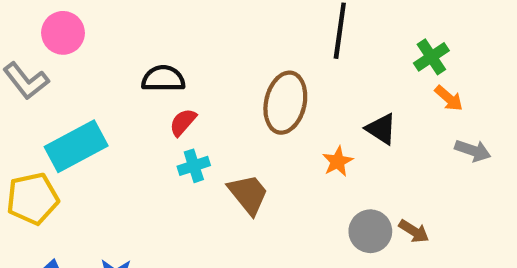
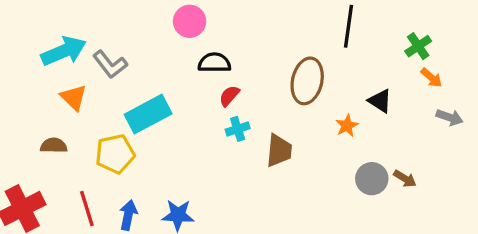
pink circle: (63, 33) -> (190, 21), moved
brown trapezoid: (248, 194) -> (279, 150), turned 44

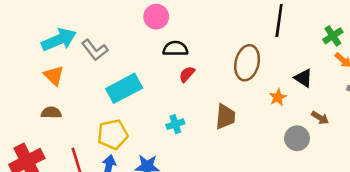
orange triangle: (74, 97) -> (54, 76), moved
cyan cross: (238, 129) -> (175, 124), moved
yellow pentagon: (115, 154) -> (113, 134), moved
brown arrow: (405, 179) -> (320, 118), moved

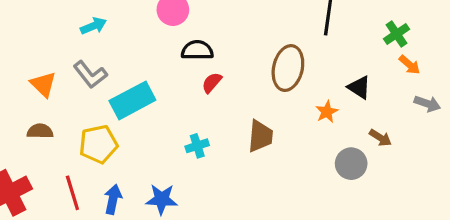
cyan arrow: (59, 40) -> (94, 26), moved, size x0.6
gray L-shape: (95, 50) -> (90, 74), moved
yellow pentagon: (113, 134) -> (98, 144), moved

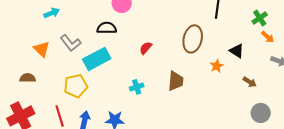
cyan arrow: (94, 26) -> (52, 13), moved
black semicircle: (197, 50) -> (107, 28), moved
brown semicircle: (40, 131) -> (28, 78), moved
gray circle: (351, 164) -> (261, 113), moved

